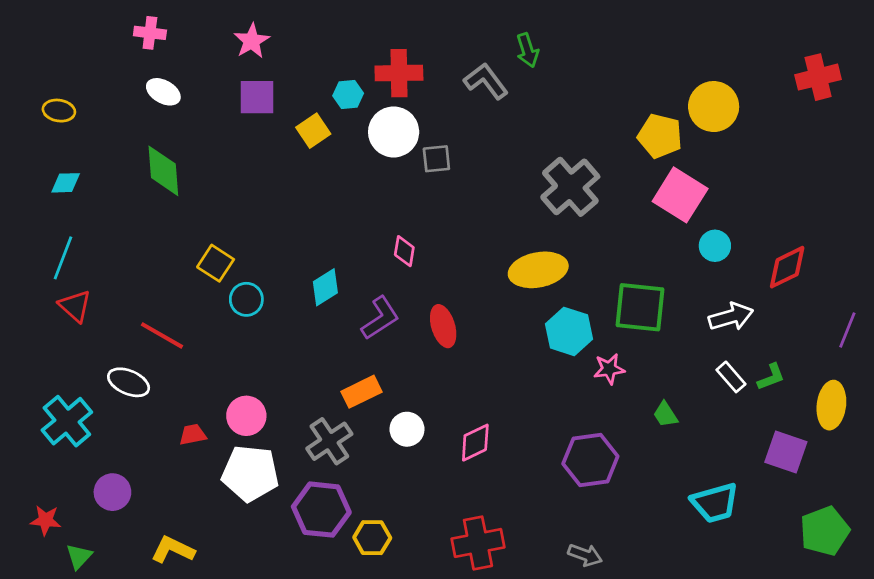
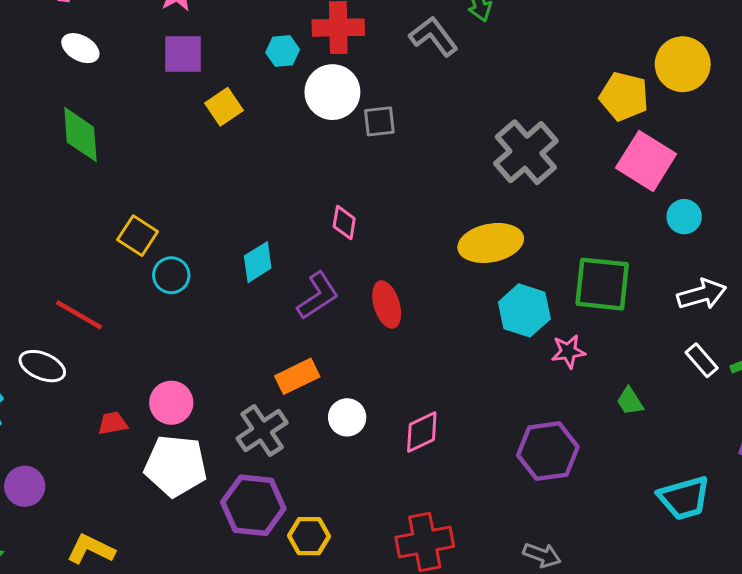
yellow square: (313, 131) -> (224, 107), moved

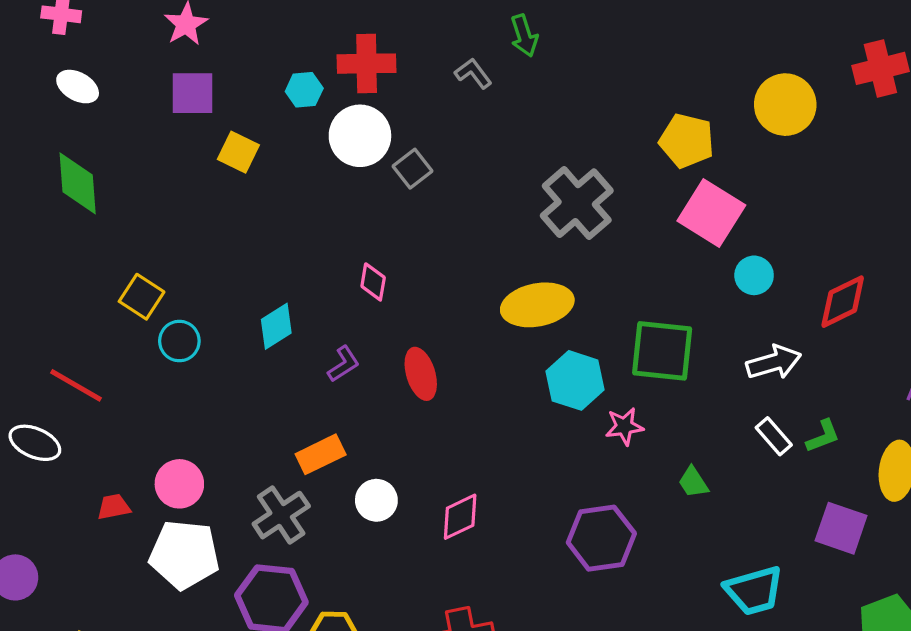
gray L-shape: (434, 36) -> (473, 73), size x0.7
yellow circle: (683, 64) -> (785, 105), moved
yellow square: (224, 107) -> (238, 152), turned -30
gray square: (379, 121) -> (413, 169), turned -32
purple L-shape: (318, 296) -> (344, 364), size x0.7

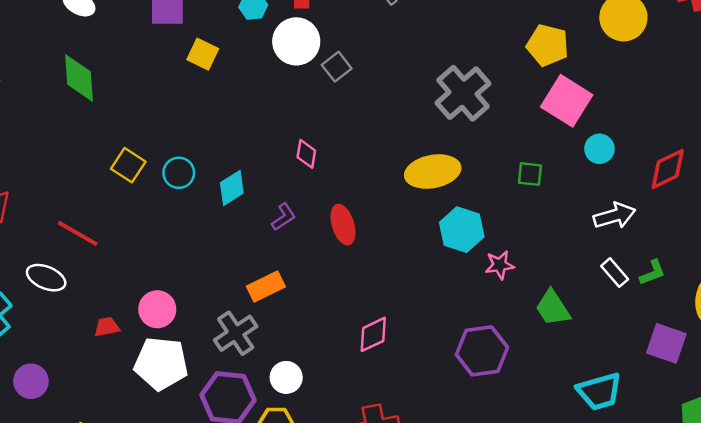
cyan circle: (179, 341) -> (179, 173), moved
green square: (662, 351) -> (530, 174), moved, size x0.5
green trapezoid: (693, 482) -> (553, 308), size x1.5
white circle: (376, 500) -> (286, 377), moved

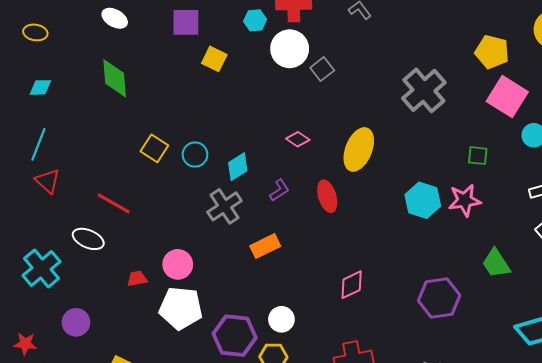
pink diamond: (306, 154) -> (298, 139), turned -65
yellow ellipse: (433, 172) -> (359, 149), moved, turned -57
pink star: (500, 265) -> (465, 200), moved, size x1.4
gray cross: (236, 333) -> (225, 206), moved

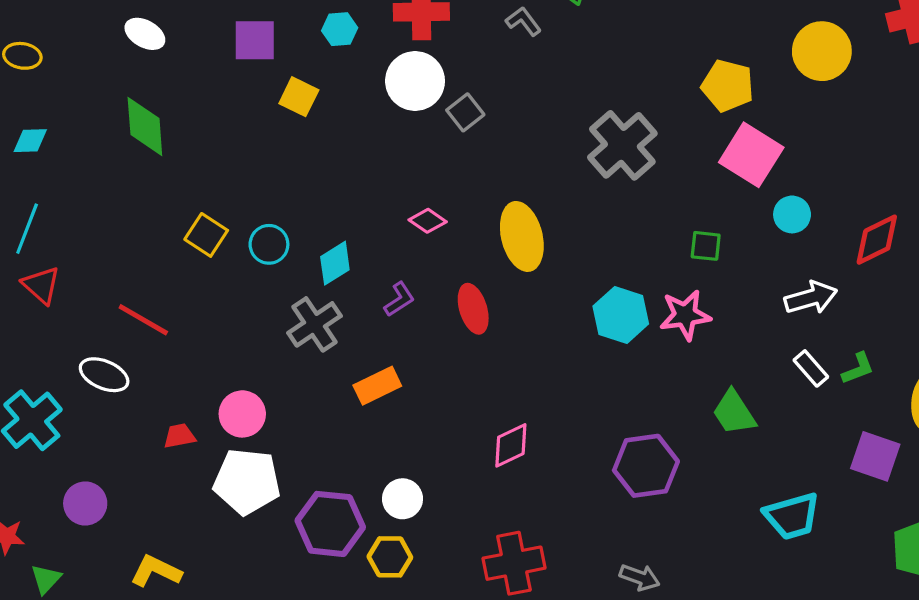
cyan hexagon: (255, 20) -> (340, 29), moved
yellow ellipse: (359, 149) -> (522, 236), turned -36

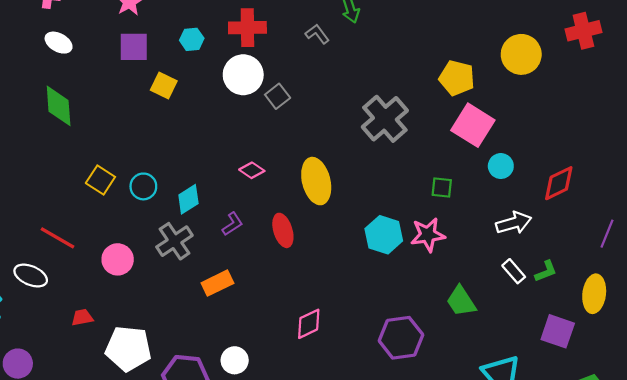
pink circle: (242, 414) -> (118, 259), moved

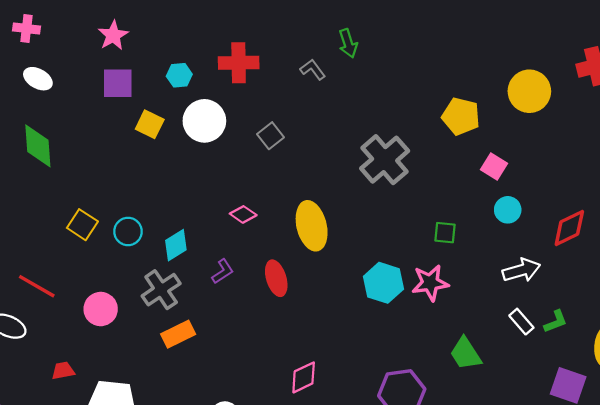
white circle: (243, 75) -> (204, 121), moved
pink square: (473, 125) -> (494, 166), moved, size x0.6
orange rectangle: (217, 283) -> (178, 334), moved

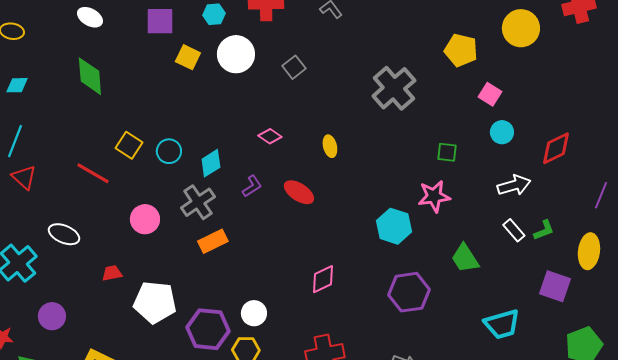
yellow ellipse: (312, 226) -> (330, 146), size x0.5
red ellipse: (276, 278) -> (299, 192), turned -40
cyan hexagon: (383, 283) -> (394, 226), moved
red line: (37, 286) -> (93, 173), moved

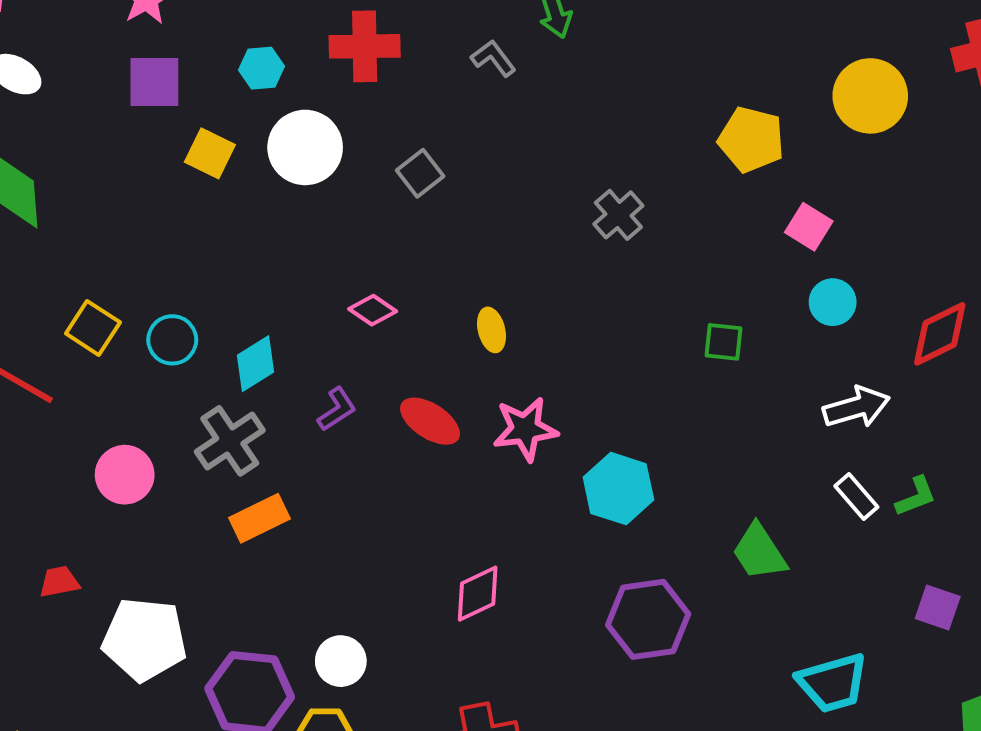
gray cross: (394, 88) -> (618, 215), size x0.6
pink star: (434, 196) -> (525, 429), moved
purple square: (555, 286) -> (938, 608), size x0.7

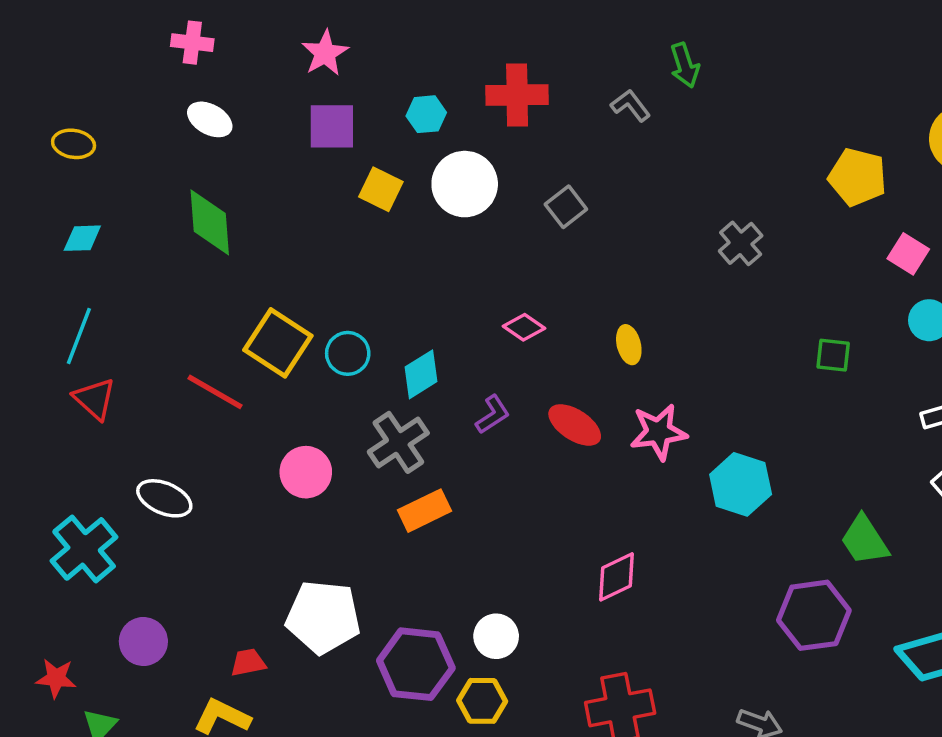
yellow square: (93, 328) -> (278, 343), size x1.4
red trapezoid: (59, 582) -> (248, 662), moved
purple hexagon: (648, 619) -> (814, 615), moved

